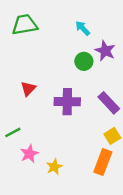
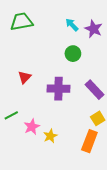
purple star: (105, 51) -> (94, 29), moved
pink star: (29, 154) -> (32, 127), moved
yellow star: (54, 167) -> (50, 136), moved

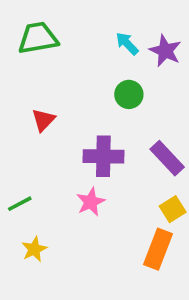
red triangle: (25, 77) -> (43, 120), moved
pink star: (32, 127) -> (91, 202), moved
yellow star: (50, 136) -> (34, 249), moved

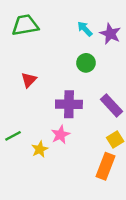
yellow star: (34, 249) -> (40, 149), moved

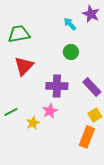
green trapezoid: (25, 25) -> (19, 34), moved
purple star: (110, 34) -> (91, 14), moved
red triangle: (29, 80) -> (24, 66), size x1.5

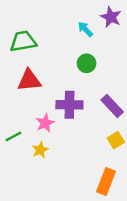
red triangle: (24, 66) -> (29, 80), turned 40
pink star: (50, 111) -> (45, 123), moved
orange rectangle: (87, 137) -> (106, 182), moved

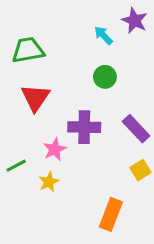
red triangle: (29, 80) -> (35, 98), turned -50
orange rectangle: (106, 182) -> (111, 214), moved

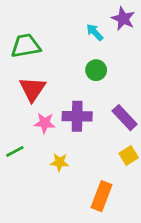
pink star: (55, 149) -> (45, 123), moved, turned 30
yellow star: (49, 182) -> (60, 162), moved, turned 30

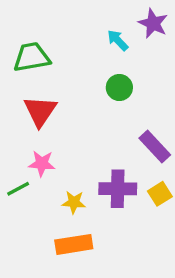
purple cross: (77, 116) -> (118, 189), moved
pink star: (45, 123) -> (42, 163), moved
orange rectangle: (102, 196) -> (74, 244), moved, turned 60

